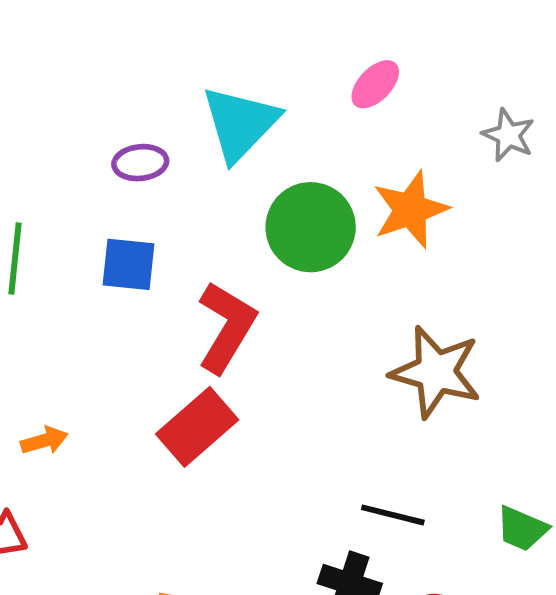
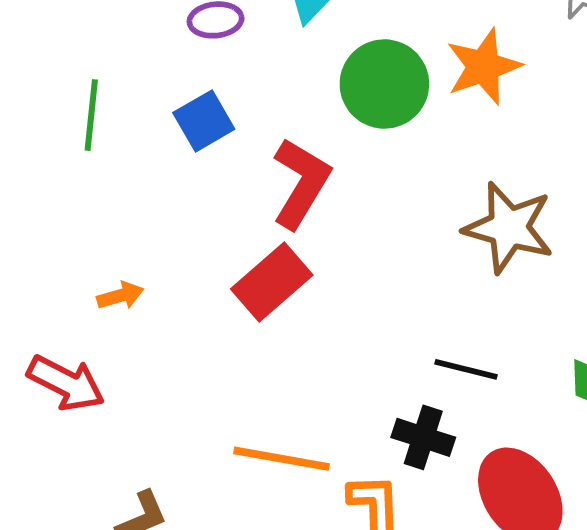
blue square: (129, 264) -> (204, 121), turned -36

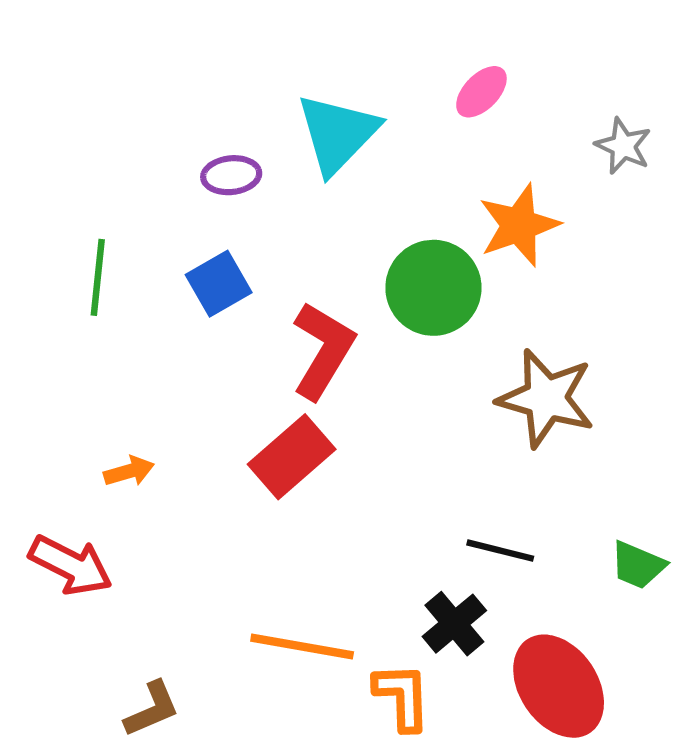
green circle: (384, 84) -> (433, 288), moved
black cross: (423, 437) -> (454, 624), turned 32

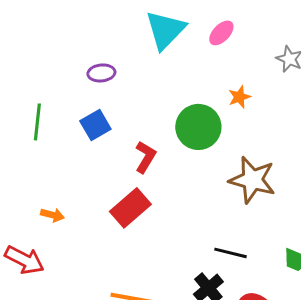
cyan triangle: (338, 133) -> (165, 30), moved
orange star: (519, 225) -> (239, 97), size x0.6
red L-shape: (323, 350) -> (145, 157), size x0.7
orange arrow: (129, 471) -> (52, 215), turned 30

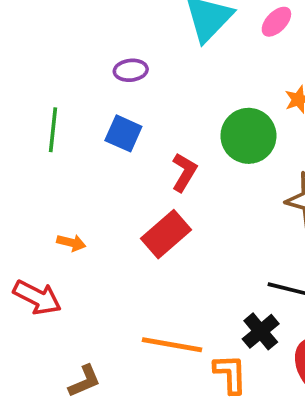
blue square: (95, 125) -> (123, 133), turned -36

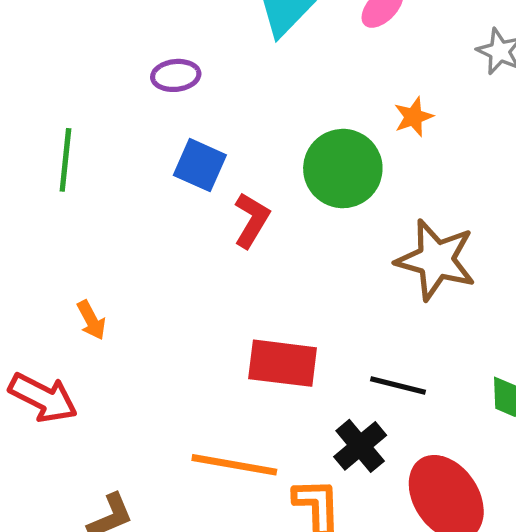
blue square: (123, 133) -> (200, 165), moved
red rectangle: (166, 234) -> (283, 363), moved, turned 48
orange arrow: (71, 243) -> (91, 320), turned 48

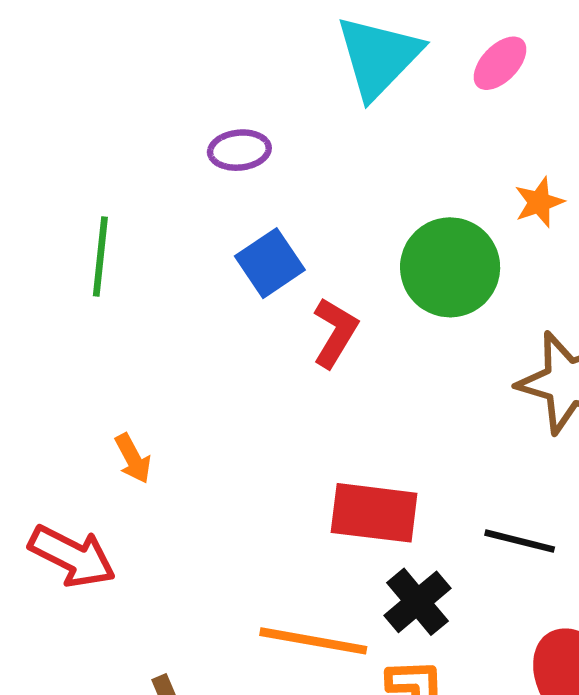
blue square: (200, 165) -> (270, 263), turned 32
black cross: (360, 446) -> (417, 602), moved

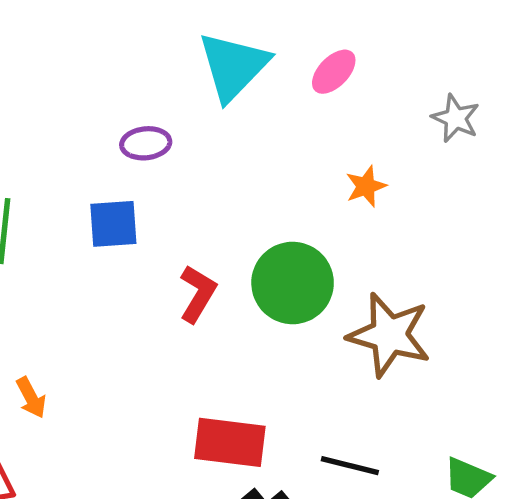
purple ellipse: (239, 150) -> (146, 143), moved
blue square: (270, 263) -> (113, 224), moved, turned 30
green circle: (450, 267) -> (293, 283), moved

